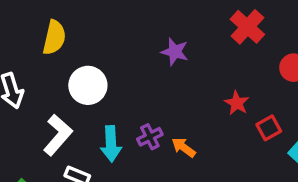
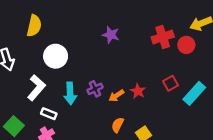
red cross: (247, 27) -> (163, 37), moved, turned 30
red star: (237, 103) -> (138, 91), moved
orange arrow: (184, 147) -> (116, 96), turned -70

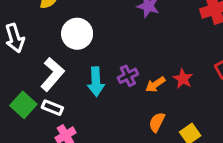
white rectangle: (49, 114) -> (52, 108), moved
green square: (14, 126) -> (23, 105), moved

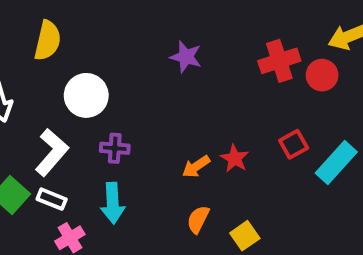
purple cross: (128, 76) -> (115, 148), moved, turned 30
cyan arrow: (96, 82) -> (113, 203), moved

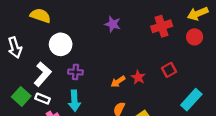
yellow semicircle: (48, 41) -> (40, 16), turned -84
red circle: (322, 75) -> (195, 37), moved
cyan rectangle: (336, 163) -> (191, 100), moved

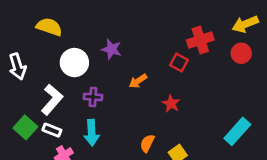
purple star: (113, 24) -> (111, 49), moved
red square: (169, 70) -> (179, 63), moved, turned -32
orange arrow: (118, 82) -> (138, 81), moved

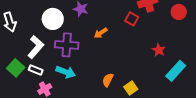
purple cross: (93, 97) -> (67, 45), size x1.6
red star: (171, 104) -> (159, 50), moved
cyan arrow: (92, 133) -> (66, 72), turned -66

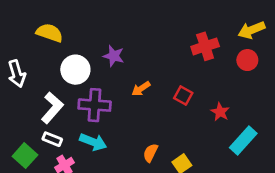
red square: (132, 19) -> (183, 96), moved
green square: (16, 68) -> (25, 156), moved

